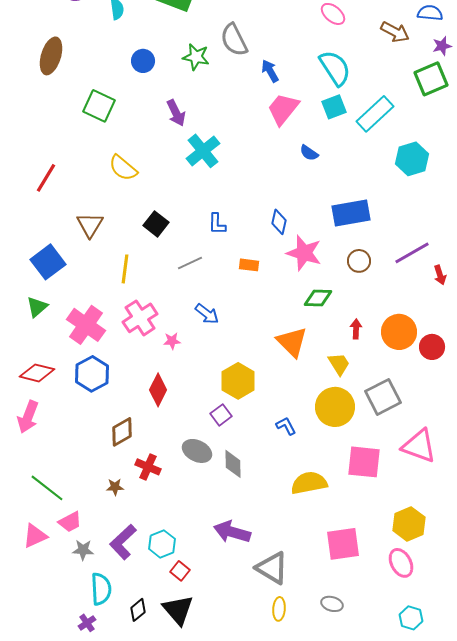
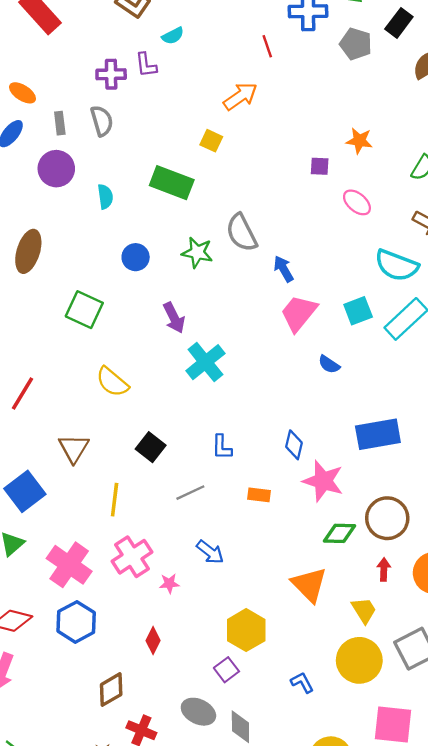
cyan semicircle: (335, 68) -> (397, 265), moved, turned 144
brown circle: (359, 261) -> (387, 518), moved, size x1.6
red diamond: (158, 390) -> (153, 641), size x0.7

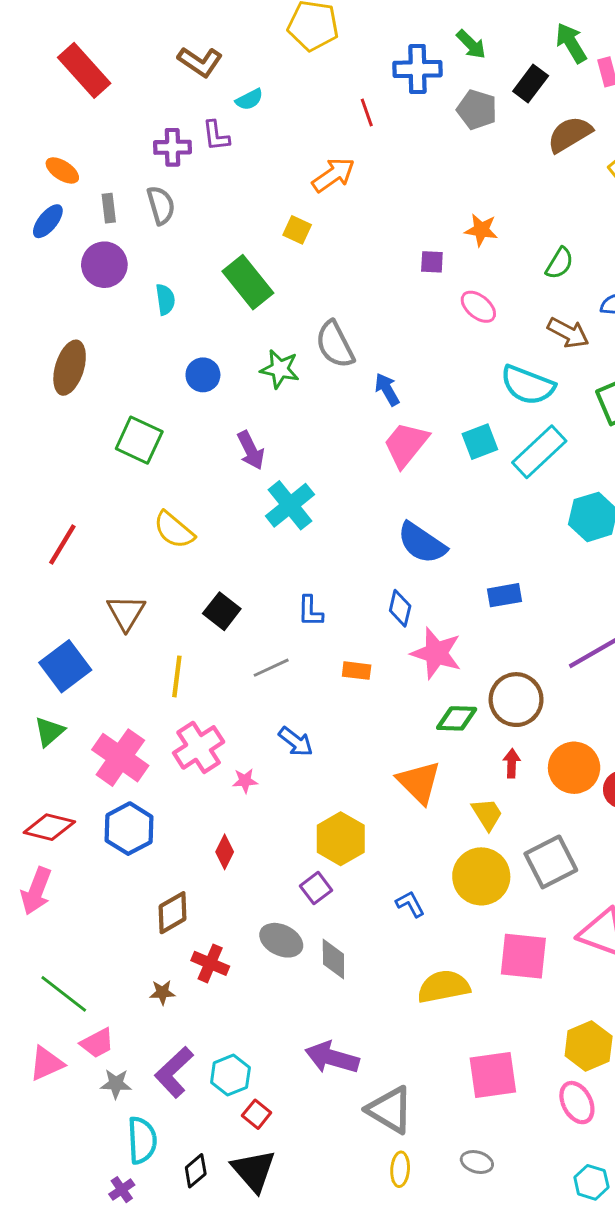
green rectangle: (172, 183) -> (248, 282), turned 30
blue semicircle: (329, 364) -> (422, 543), moved, size x1.8
blue rectangle: (378, 434) -> (504, 595), size x0.6

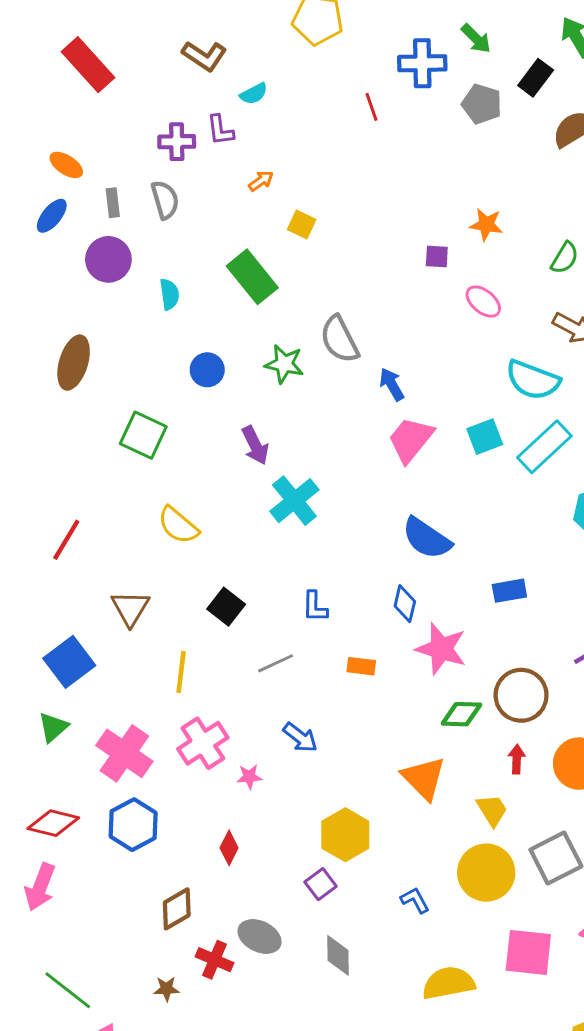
orange arrow: (333, 175) -> (261, 181), moved, size x0.6
gray ellipse: (281, 940) -> (260, 936), moved

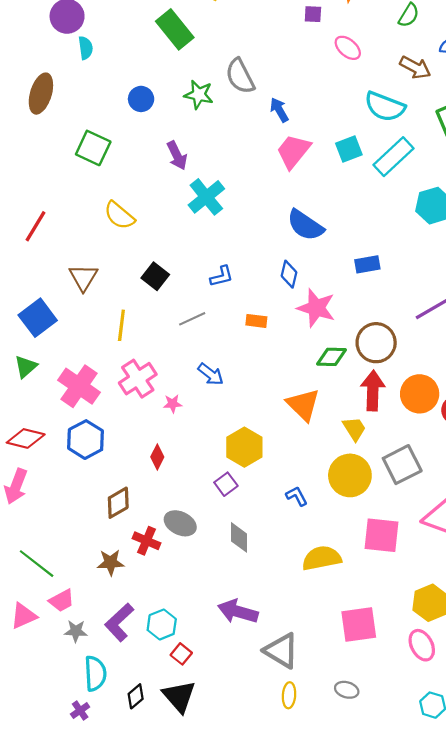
cyan semicircle: (169, 294) -> (86, 48), moved
blue L-shape: (315, 607) -> (222, 276), turned -105
red arrow: (517, 759) -> (373, 391), size x1.8
brown star: (167, 989) -> (111, 563), size x1.4

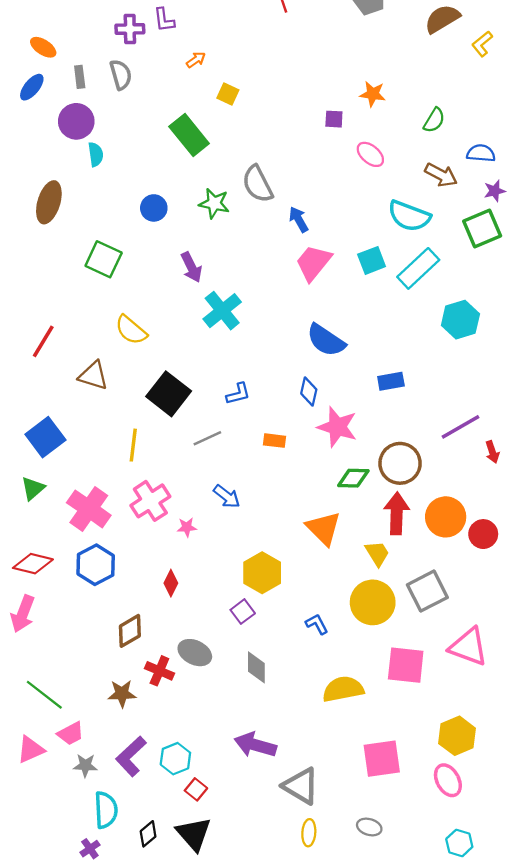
black square: (155, 276) -> (169, 394), size x1.5
brown triangle: (83, 277) -> (93, 376), moved, turned -44

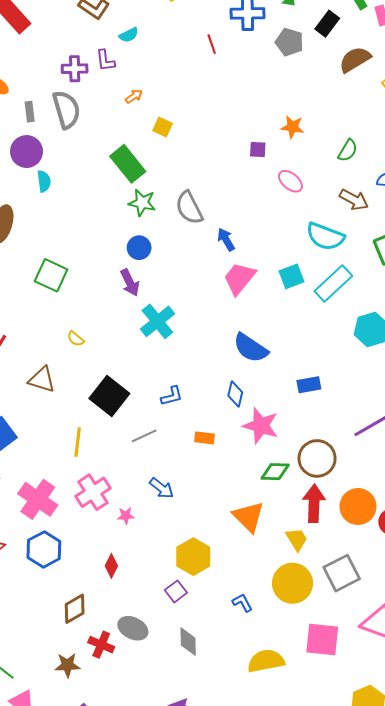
gray semicircle: (121, 75) -> (66, 110), size x1.4
green star: (214, 203) -> (142, 203), moved
blue circle: (154, 208) -> (139, 248), moved
yellow semicircle: (131, 330) -> (76, 339), size x0.6

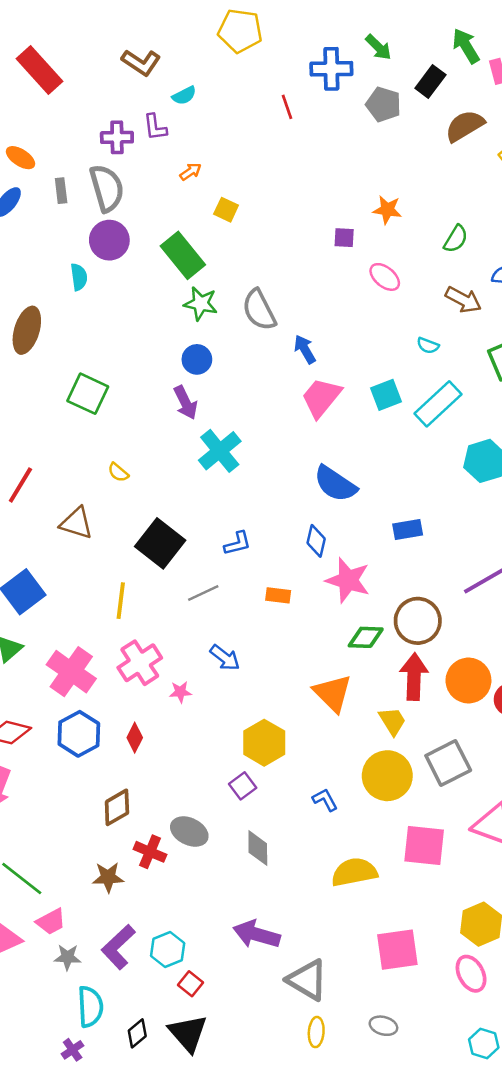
purple circle: (27, 152) -> (109, 240), moved
cyan semicircle: (325, 236) -> (428, 345), size x0.5
red diamond: (111, 566) -> (135, 738), moved

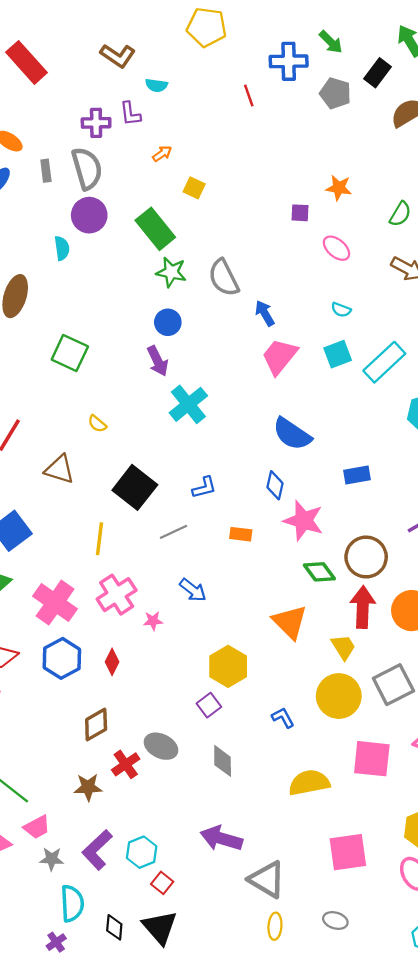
cyan semicircle: (184, 95) -> (156, 85), turned 35
cyan semicircle: (428, 345) -> (341, 310), moved
green diamond: (366, 637) -> (319, 572), turned 52
red cross: (150, 852) -> (126, 764), turned 32
black diamond: (137, 1033) -> (114, 927), turned -45

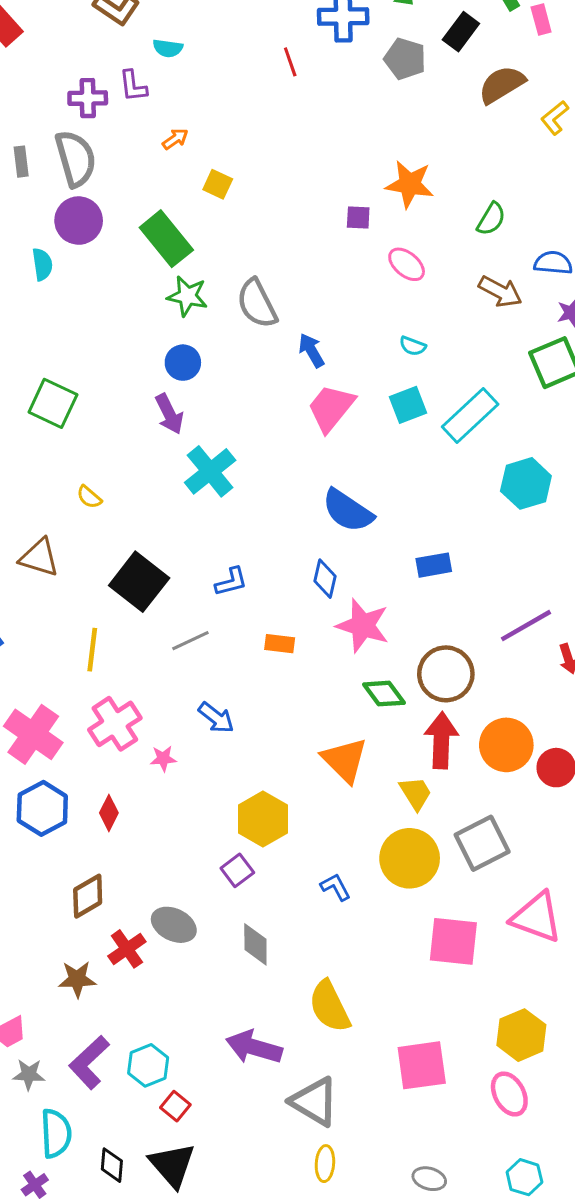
orange star: (339, 188) -> (410, 184), size x1.4
yellow semicircle: (309, 783) -> (329, 1006), moved, turned -105
gray ellipse: (335, 921) -> (429, 1179), moved

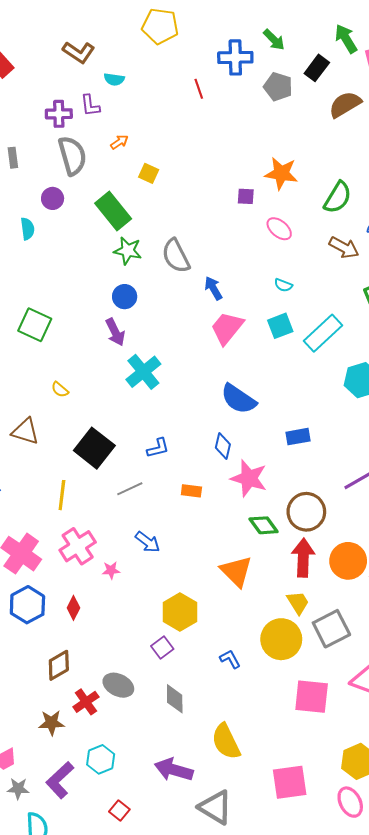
gray semicircle: (76, 159) -> (72, 156), moved
green semicircle: (491, 219) -> (338, 197), size x1.4
purple circle: (79, 221) -> (53, 198), size x0.7
yellow trapezoid: (416, 793) -> (298, 603), moved
cyan hexagon: (148, 1065) -> (101, 759), moved

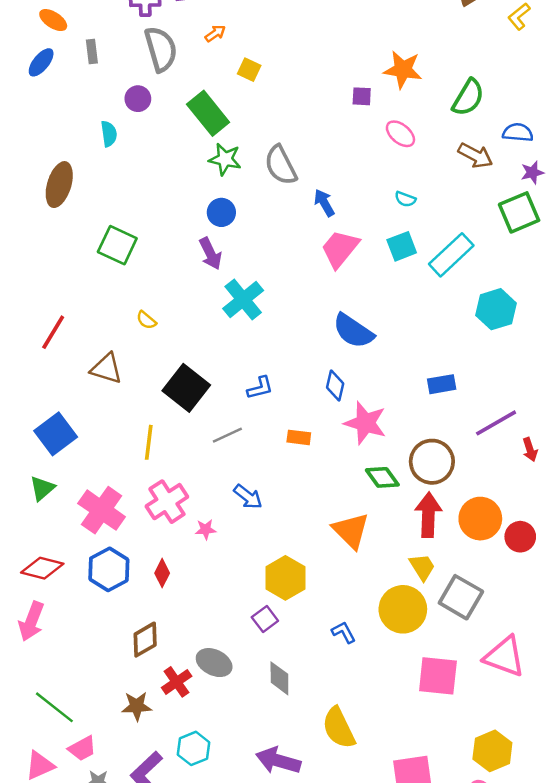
blue rectangle: (298, 437) -> (442, 384), moved
gray square: (331, 629) -> (461, 597), turned -33

